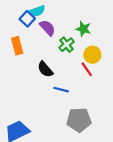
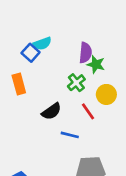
purple semicircle: (47, 28) -> (85, 53), moved, turned 48
black semicircle: (45, 69) -> (51, 111), turned -84
red line: (87, 69) -> (88, 111), moved

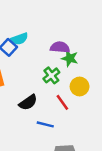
purple semicircle: (85, 53) -> (60, 47), turned -90

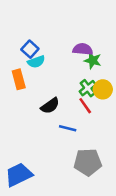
cyan semicircle: (20, 39) -> (36, 62), moved
green cross: (51, 75) -> (88, 88), moved

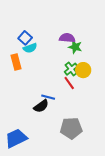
black semicircle: (50, 106) -> (41, 106), moved
blue line: (68, 128) -> (48, 97), moved

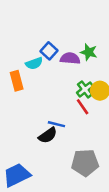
blue square: (25, 38) -> (49, 51), moved
purple semicircle: (67, 38) -> (70, 58), moved
green star: (75, 47) -> (89, 52), moved

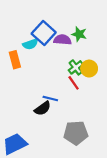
blue square: (49, 51) -> (44, 33), size x1.5

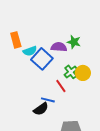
blue square: (44, 33) -> (42, 59), moved
orange rectangle: (15, 60) -> (16, 40), moved
red line: (74, 83) -> (61, 86), moved

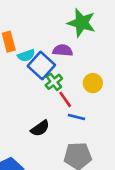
green star: (74, 42) -> (82, 23), moved, size x1.6
green cross: (71, 72) -> (54, 82), moved
blue line: (48, 100) -> (76, 117), moved

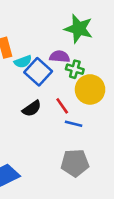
green cross: (54, 82) -> (75, 69), moved, turned -36
yellow circle: (93, 83) -> (90, 89), size x1.5
black semicircle: (40, 128) -> (32, 108), moved

